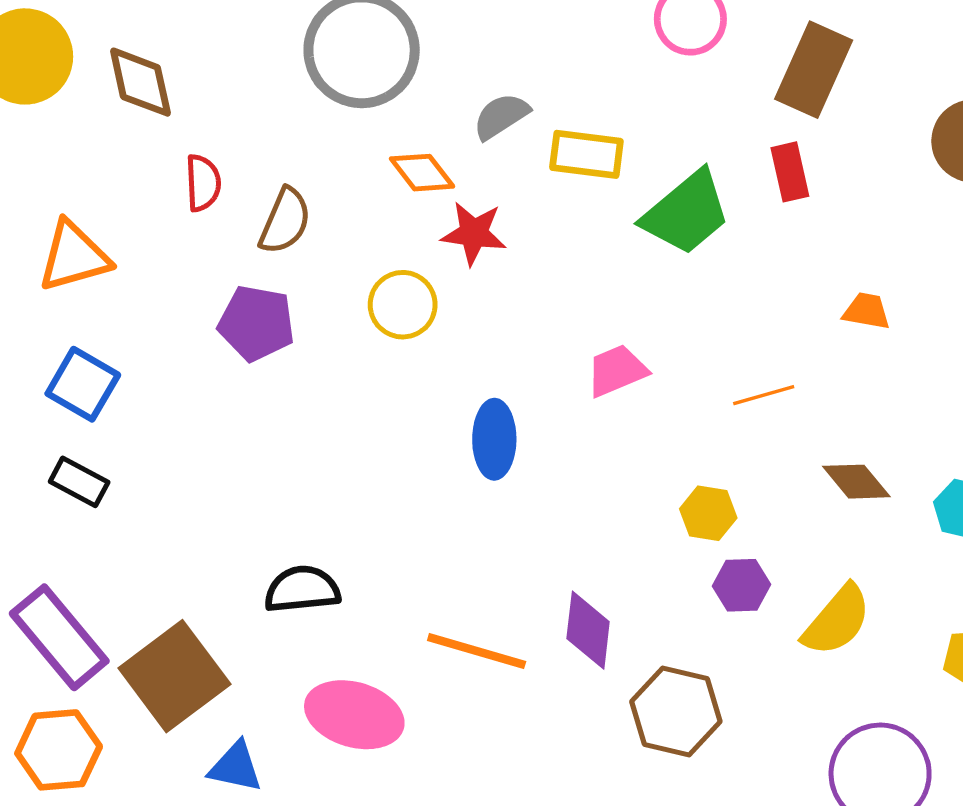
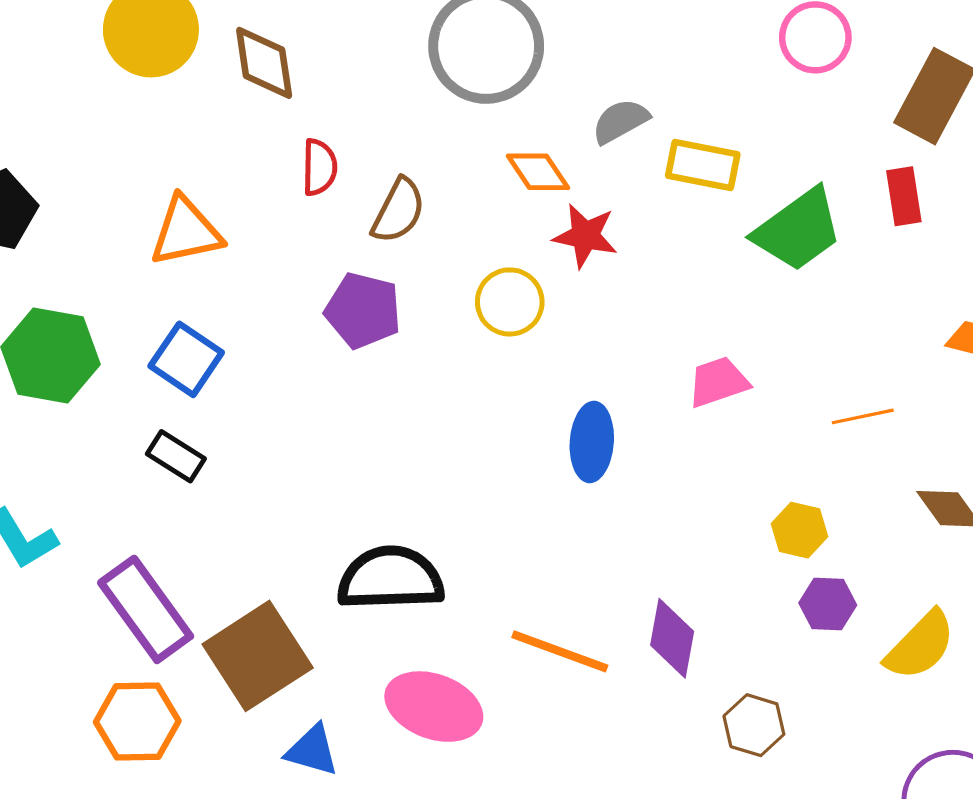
black semicircle: (302, 589) -> (391, 578), size x1.4
brown hexagon: (676, 712) -> (754, 725), size x0.7

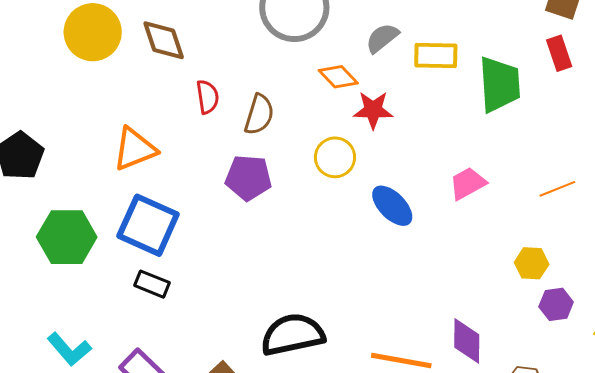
green trapezoid: (798, 230) -> (499, 84), turned -48
blue square: (186, 359) -> (148, 225), size x1.4
blue ellipse: (592, 442) -> (392, 206), moved, turned -39

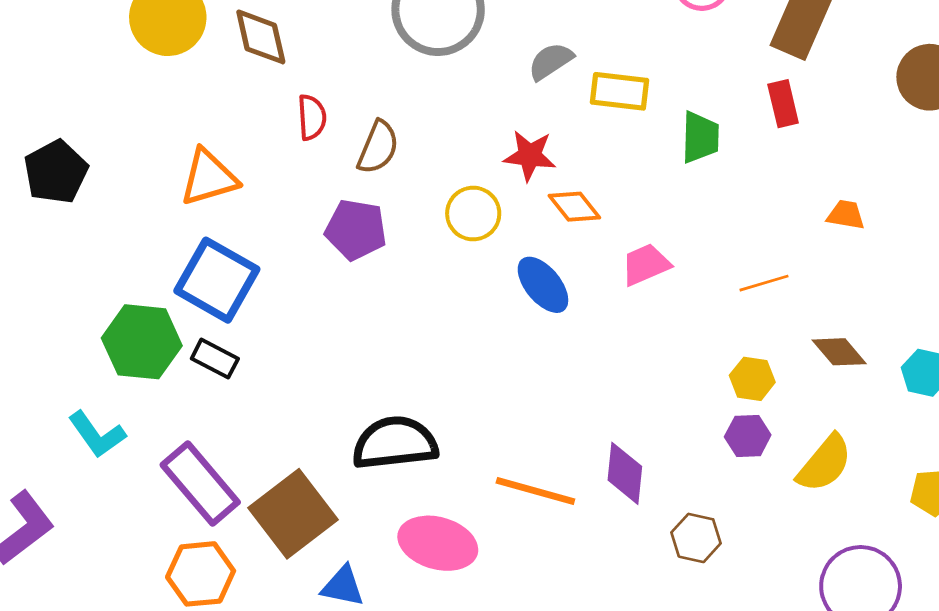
orange diamond: (338, 77) -> (574, 207), moved
green trapezoid: (499, 84) -> (700, 137), size x0.7
green hexagon: (67, 237) -> (142, 342), moved
yellow hexagon: (532, 263) -> (752, 379), moved

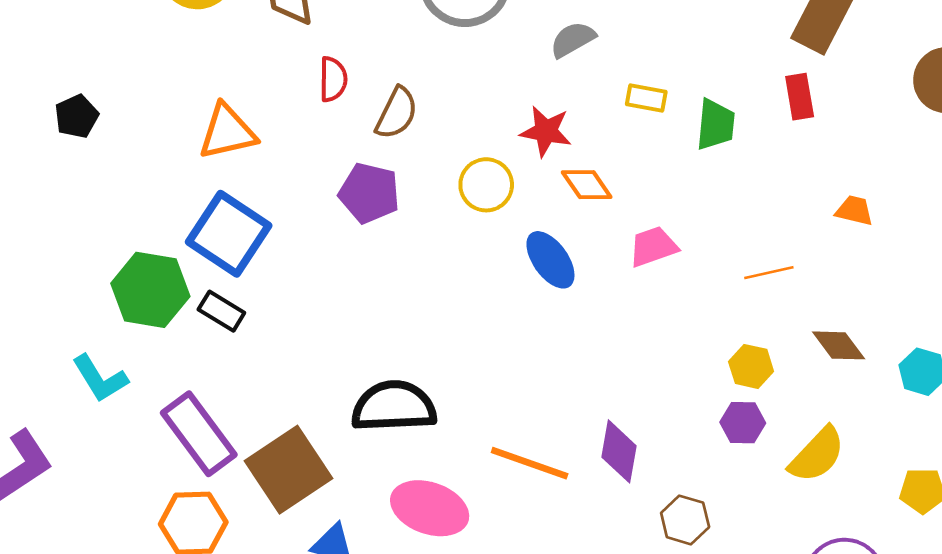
yellow rectangle: (620, 91) -> (646, 98), moved, size x0.7
black pentagon: (56, 172) -> (76, 116), size x0.7

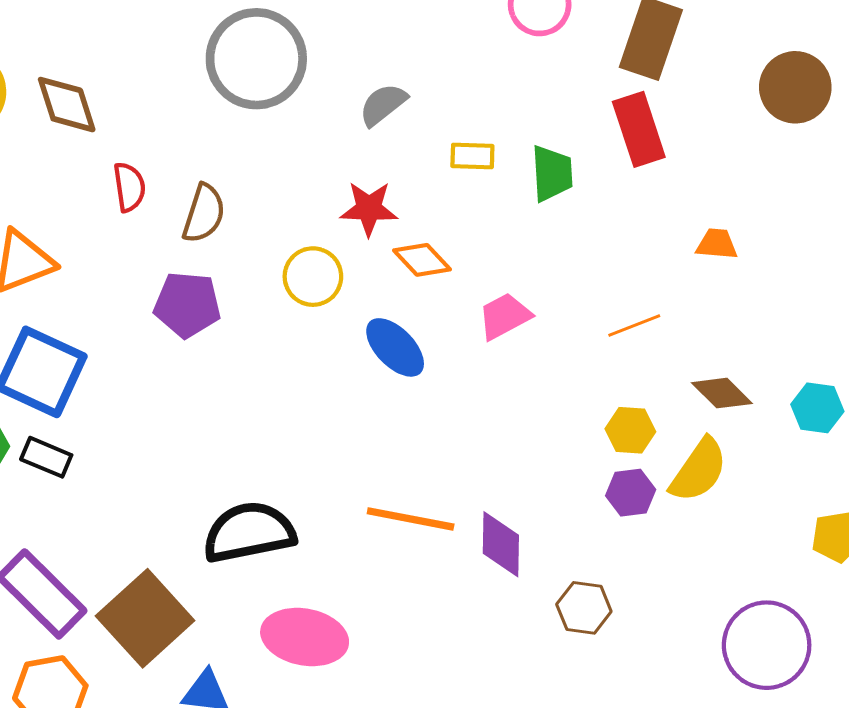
red rectangle: (800, 97) -> (639, 129), size x1.4
yellow semicircle: (817, 455) -> (699, 470), moved
orange line: (530, 463) -> (411, 519), moved

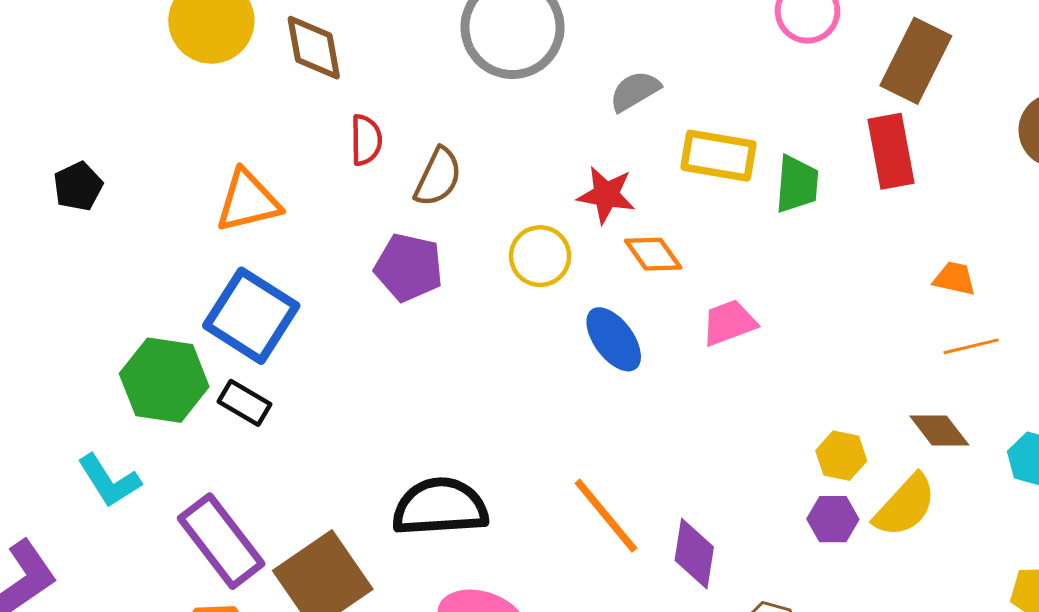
yellow rectangle: (472, 156) -> (718, 156), size x1.6
orange line: (634, 326) -> (971, 346), moved
orange line: (411, 519) -> (606, 516), turned 32

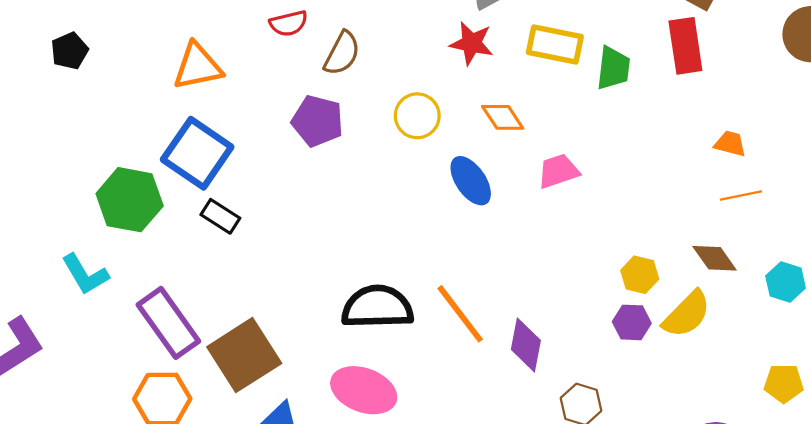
red semicircle: (366, 140) -> (289, 23), turned 75
red star: (606, 195) -> (472, 43), moved
black rectangle: (244, 403) -> (220, 216), moved
black semicircle: (440, 507) -> (377, 307), moved

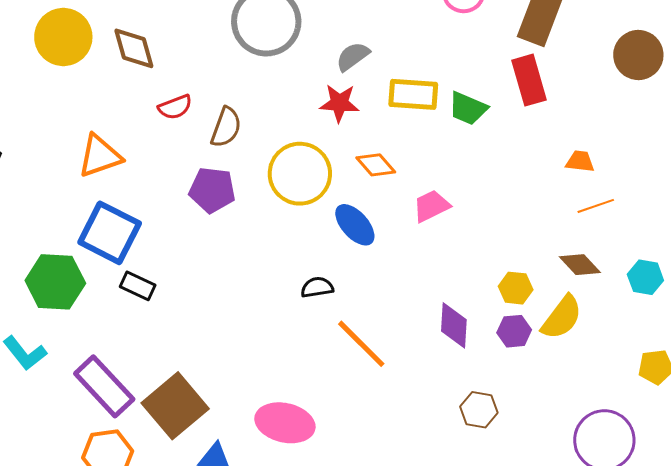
green trapezoid: (613, 68) -> (468, 108), turned 114
yellow circle: (417, 116) -> (300, 174), size x1.5
black semicircle: (377, 307) -> (317, 287), moved, size x0.5
purple diamond: (526, 345) -> (454, 325), moved

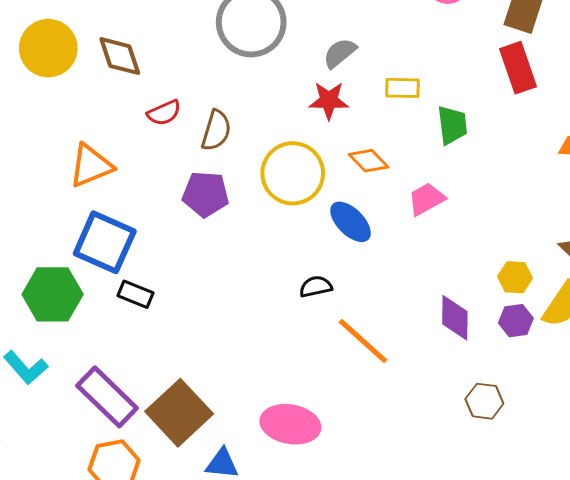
yellow rectangle: (413, 94) -> (402, 88), size x0.7
green trapezoid: (468, 108) -> (452, 125), moved, turned -117

